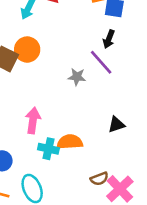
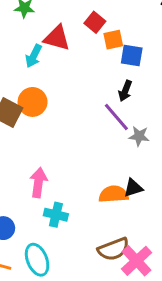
gray star: (77, 77) -> (139, 136), moved
orange semicircle: (70, 142) -> (114, 194), moved
brown semicircle: (99, 179) -> (113, 249), size x1.5

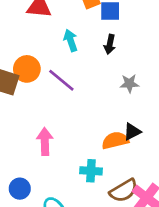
cyan arrow: (34, 56) -> (71, 40), moved, turned 145
purple line: (116, 117) -> (61, 80), moved
cyan cross: (56, 215) -> (91, 171), moved

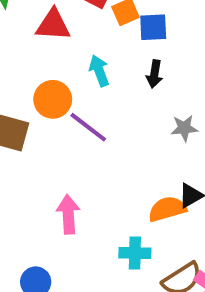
orange circle: (27, 69) -> (53, 99), moved

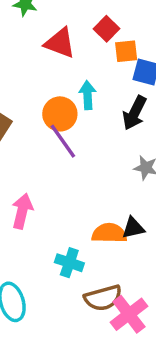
black arrow: (154, 74) -> (135, 113), size x1.4
orange circle: (53, 99) -> (60, 114), moved

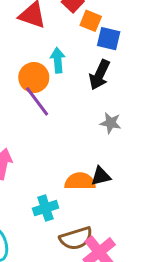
orange square: (126, 51) -> (91, 21), turned 30
cyan cross: (69, 263) -> (46, 208), turned -35

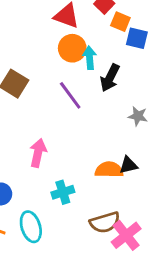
black arrow: (99, 75) -> (110, 78), moved
orange circle: (34, 78) -> (72, 48), moved
cyan cross: (46, 208) -> (63, 192), moved

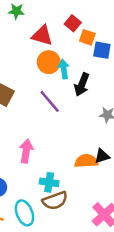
cyan cross: (63, 192) -> (49, 182), turned 30
brown semicircle: (105, 222) -> (55, 201), moved

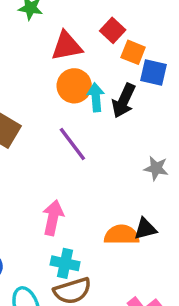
red triangle: (42, 35) -> (67, 46), turned -30
black arrow: (82, 85) -> (124, 101), moved
pink arrow: (26, 151) -> (53, 218), moved

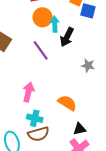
black arrow: (124, 101) -> (67, 37), moved
black triangle: (145, 229) -> (80, 129), moved
orange semicircle: (122, 235) -> (67, 103), turned 30

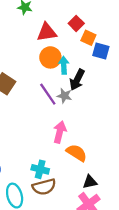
gray star: (88, 65) -> (64, 96), moved
pink arrow: (28, 92) -> (60, 132), moved

